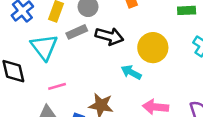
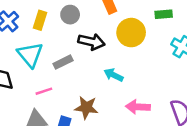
gray rectangle: (77, 32) -> (63, 62), moved
yellow circle: (153, 48) -> (131, 33), moved

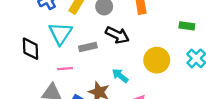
yellow circle: (131, 33) -> (157, 60), moved
cyan arrow: (114, 75) -> (120, 76), moved

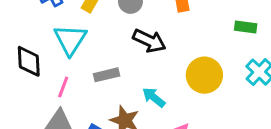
gray rectangle: (88, 47) -> (107, 75), moved
pink line: (65, 69) -> (63, 87), moved, turned -64

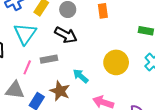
black arrow: (149, 41) -> (66, 35), moved
pink line: (63, 87) -> (27, 67), moved

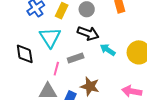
cyan arrow: (81, 76) -> (108, 50), moved

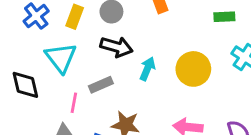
cyan arrow: (108, 50) -> (147, 69), turned 84

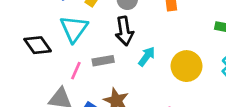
black arrow: (116, 47) -> (124, 31), turned 52
black diamond: (25, 85) -> (38, 45), turned -36

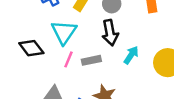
pink line: (76, 71) -> (69, 59), moved

